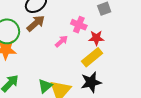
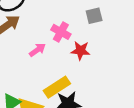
yellow rectangle: (92, 57) -> (57, 87), moved

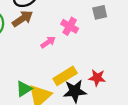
red star: (80, 51) -> (97, 78), moved

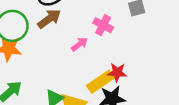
red star: (97, 78) -> (117, 72), moved

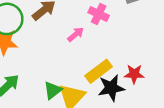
red star: (117, 72) -> (134, 74), moved

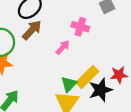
green triangle: (53, 90) -> (69, 84), moved

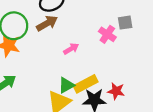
pink cross: (80, 27) -> (107, 34), moved

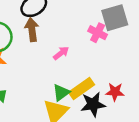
brown arrow: (47, 23) -> (32, 30), turned -60
gray square: (125, 23) -> (115, 18), size x1.6

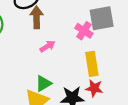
brown arrow: (32, 30) -> (37, 17), moved
yellow rectangle: (82, 88) -> (92, 64), moved, turned -70

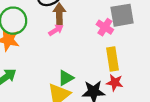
pink arrow: (47, 46) -> (56, 30), moved

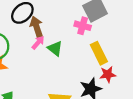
green triangle: (66, 78) -> (55, 48), moved, turned -35

